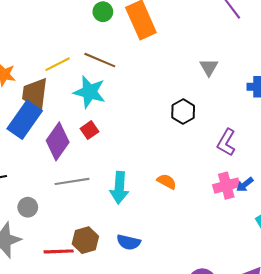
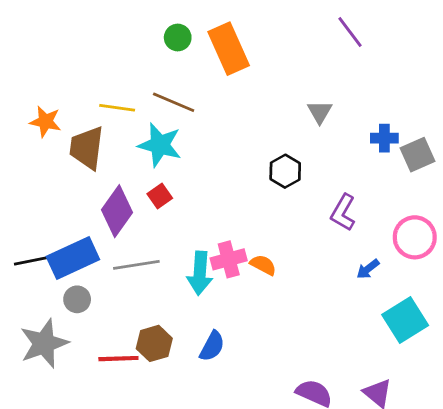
yellow line: (58, 64) -> (117, 108), turned 35
blue rectangle: (25, 120) -> (73, 258), moved, turned 30
pink cross: (226, 186) -> (229, 259), moved
blue semicircle: (129, 242) -> (212, 346), turned -75

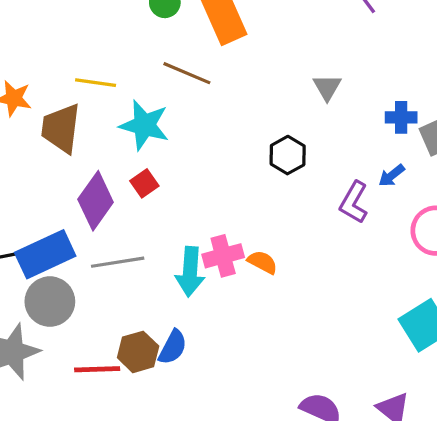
brown line: (174, 102) -> (187, 73), moved
blue arrow: (368, 269) -> (392, 176), moved
gray circle: (77, 299) -> (50, 302), size x1.6
blue semicircle: (212, 346) -> (173, 347), moved

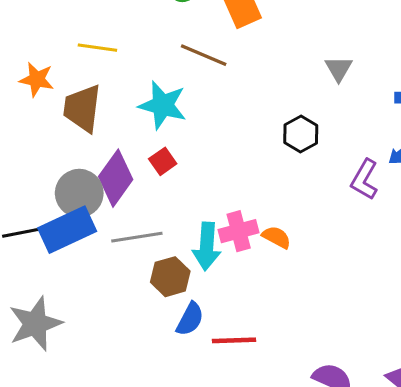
yellow line: (96, 83) -> (97, 48), moved
gray circle: (50, 302) -> (79, 193), moved
brown hexagon: (138, 352) -> (170, 277), moved
red line: (97, 369) -> (234, 340), moved

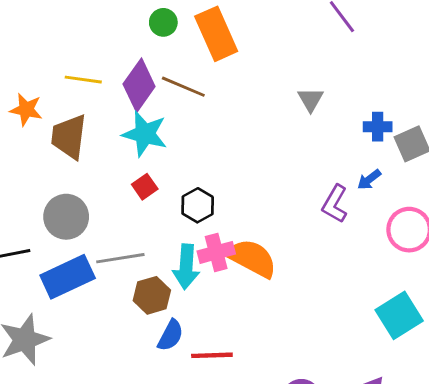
black hexagon: (301, 134) -> (198, 205), moved
purple diamond: (116, 178) -> (139, 85), moved
blue rectangle: (67, 230) -> (68, 277), moved
orange semicircle: (276, 237) -> (252, 258), size x1.8

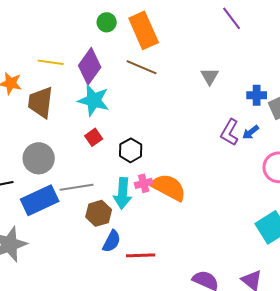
brown line: (183, 87) -> (142, 67), moved
purple L-shape: (335, 204) -> (230, 132), moved
pink cross: (216, 252) -> (144, 183), size x0.7

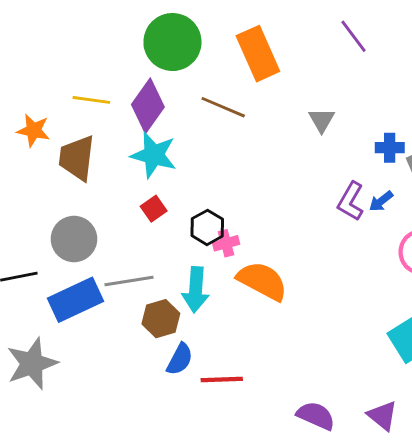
green circle: (107, 22) -> (172, 42), size x2.0
orange rectangle: (144, 30) -> (258, 54), moved
pink cross: (144, 183) -> (226, 243), moved

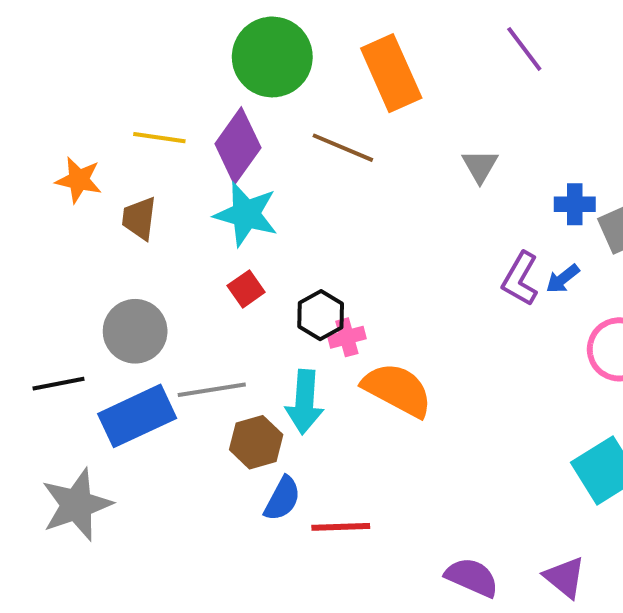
brown trapezoid: (77, 158) -> (139, 218), size x0.7

